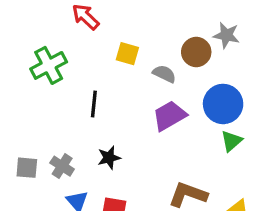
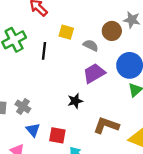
black line: (94, 104) -> (44, 51), moved
black star: (109, 158) -> (75, 101), moved

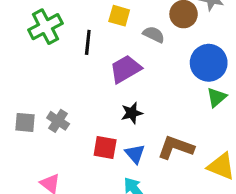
purple trapezoid: (94, 73) -> (125, 69), moved
blue triangle: (33, 130) -> (135, 154), moved
red square: (57, 135) -> (105, 148), moved

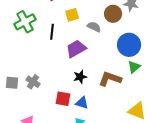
yellow square: (119, 16) -> (72, 15), turned -32
brown L-shape: (176, 148) -> (110, 79), moved
blue triangle: (135, 154) -> (82, 103), turned -32

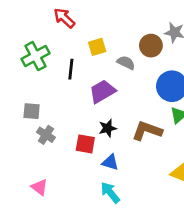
gray square: (12, 83) -> (32, 111), moved
red square: (63, 99) -> (85, 144), moved

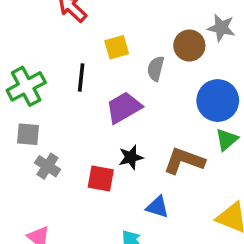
green cross: (35, 56) -> (26, 86), moved
gray semicircle: (126, 63) -> (156, 69), turned -102
blue triangle: (110, 162) -> (157, 207), moved

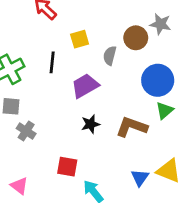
red square: (101, 179) -> (67, 167), moved
blue triangle: (157, 207) -> (140, 178), moved, turned 48

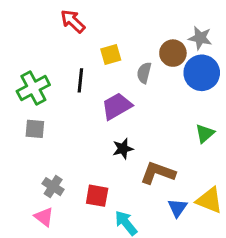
blue circle: (158, 80) -> (202, 73), moved
brown L-shape: (132, 127) -> (158, 173), moved
gray cross: (26, 131) -> (53, 187), moved

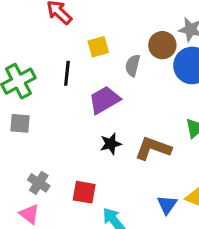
brown L-shape: (158, 173) -> (153, 148), moved

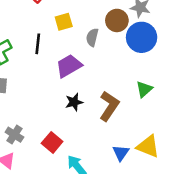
brown L-shape: (153, 148) -> (109, 106), turned 104
red square: (84, 192) -> (52, 142), turned 30

